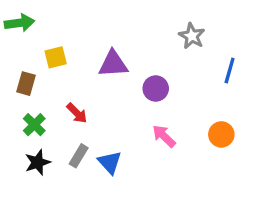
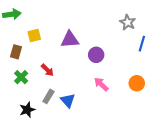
gray star: (192, 36) -> (128, 22), moved
black star: (38, 162) -> (27, 110), moved

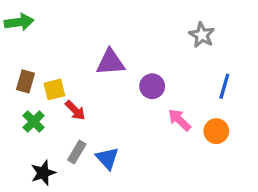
yellow square: (34, 36) -> (54, 89), moved
blue line: (142, 44) -> (224, 86), moved
pink arrow: (101, 84) -> (179, 120), moved

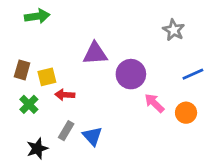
green arrow: (19, 22) -> (37, 16), moved
purple circle: (152, 86) -> (131, 74), size x1.4
blue line: (224, 86) -> (193, 74), turned 50
red arrow: (75, 110) -> (65, 95), turned 138

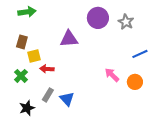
brown rectangle: (22, 70) -> (22, 42), moved
purple circle: (131, 74) -> (98, 18), moved

